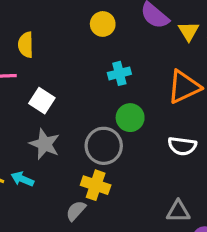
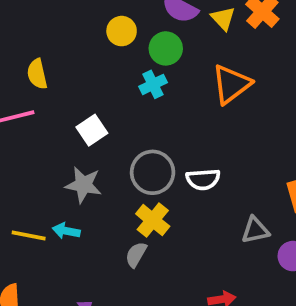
white square: (42, 101) -> (92, 130), moved, turned 35
green circle: (130, 118) -> (166, 48), moved
white semicircle: (182, 146) -> (203, 179), moved
yellow cross: (96, 185) -> (153, 220), turned 32

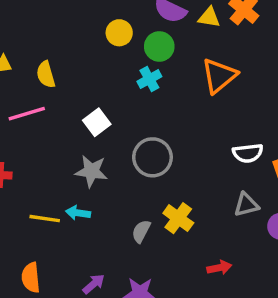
yellow triangle: (223, 18) -> (209, 17), turned -35
white semicircle: (203, 179) -> (248, 153), moved
yellow cross: (153, 220) -> (178, 218), moved

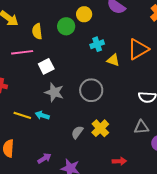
yellow triangle: (209, 17) -> (113, 60), moved
green circle: (159, 46) -> (66, 26), moved
white square: (97, 122) -> (46, 66), moved

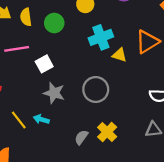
green circle: (66, 26) -> (54, 23), moved
yellow semicircle: (37, 31) -> (26, 17), moved
cyan cross: (97, 44) -> (101, 37), size x1.5
yellow line: (22, 115) -> (19, 120), turned 36

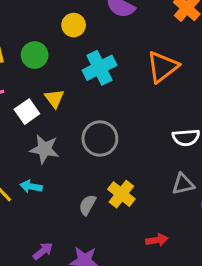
yellow triangle: (120, 55) -> (54, 99), moved, turned 42

